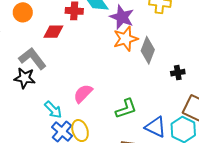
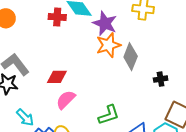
red diamond: (53, 32) -> (57, 77), moved
cyan arrow: (53, 110) -> (25, 118), moved

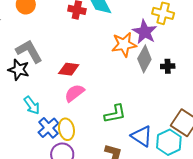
purple star: (105, 23) -> (145, 32), moved
black cross: (161, 79) -> (168, 66), moved

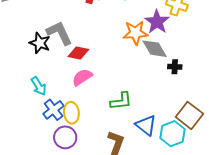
gray L-shape: (29, 51) -> (59, 33), moved
gray diamond: (144, 59) -> (155, 49), turned -64
black cross: (168, 66) -> (175, 67), moved
black star: (19, 70) -> (40, 43), moved

